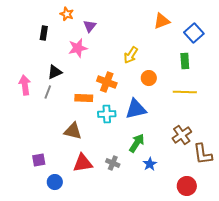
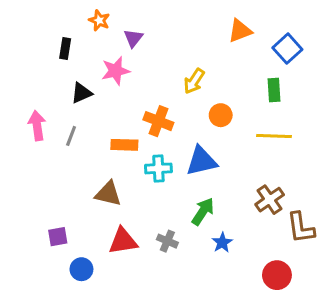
black triangle: (55, 72) -> (81, 93), moved

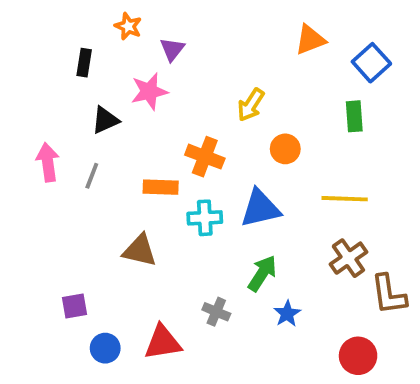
yellow line: (274, 136) -> (345, 199), moved
red triangle: (123, 241) -> (163, 342), moved

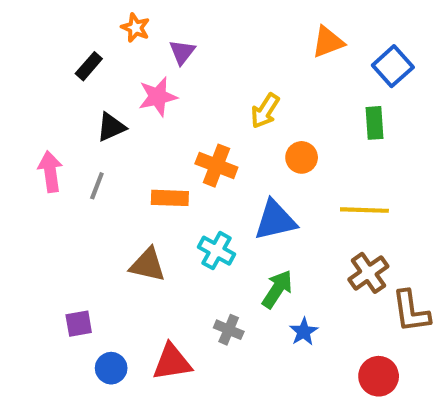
black rectangle: (84, 63) -> (89, 66), turned 32
cyan cross: (205, 218) -> (216, 251), moved, turned 32

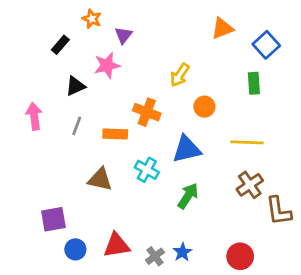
gray line: (97, 186) -> (77, 126), moved
purple square: (79, 324) -> (53, 219), size x1.4
gray cross: (229, 330) -> (155, 256), moved, turned 30
blue star: (304, 332) -> (182, 252), moved
red circle: (379, 376) -> (240, 256), moved

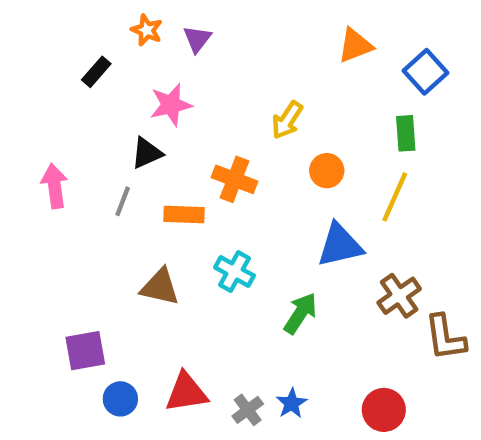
purple triangle: (123, 35) -> (197, 39), moved
black triangle: (75, 86) -> (147, 153), moved
yellow line: (247, 142) -> (395, 197), moved, turned -68
blue triangle: (187, 149) -> (340, 245), moved

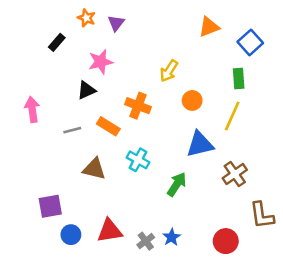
gray line: (123, 201) -> (72, 130), moved, turned 54
orange rectangle: (184, 215) -> (108, 126), turned 30
brown L-shape: (445, 337) -> (262, 215), moved

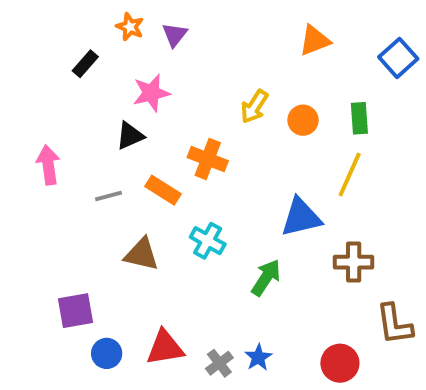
blue square: (250, 42) -> (398, 58), moved
orange circle: (192, 100) -> (303, 120), moved
brown cross: (235, 174) -> (354, 262), turned 35

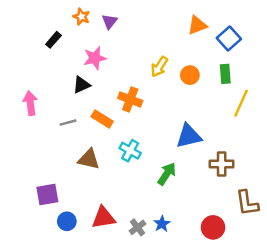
blue square: (398, 58) -> (229, 39), moved
yellow line: (350, 175) -> (241, 103), moved

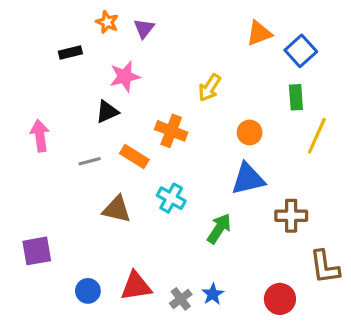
black rectangle: (53, 40) -> (70, 52), turned 35
orange circle: (190, 75) -> (250, 132), moved
purple square: (47, 194) -> (37, 251), moved

